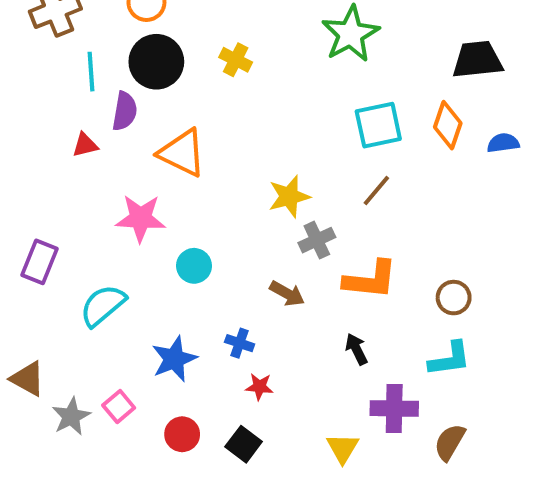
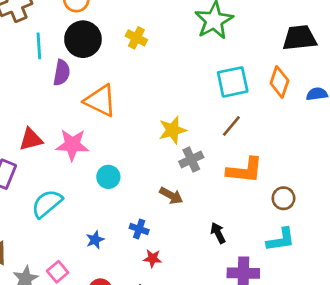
red triangle: (85, 145) -> (31, 139), moved, size x1.4
orange L-shape: (370, 280) -> (245, 170), moved
blue star: (174, 359) -> (95, 240), size x0.6

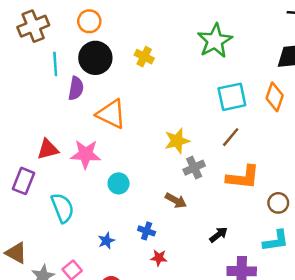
cyan semicircle: (47, 204) -> (62, 208), turned 108
black arrow: (218, 233) -> (219, 235), turned 78

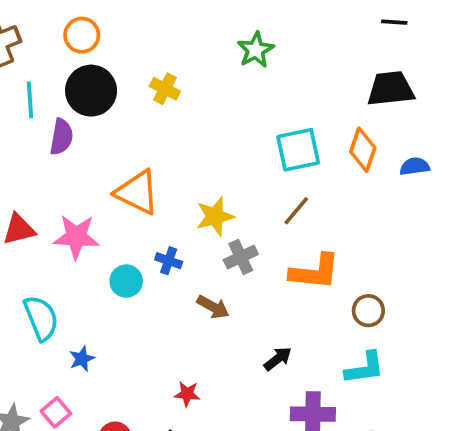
green star: (215, 41) -> (256, 50), moved, size x0.7
orange triangle: (111, 114) -> (137, 192), moved
blue cross: (147, 231) -> (169, 261), moved
blue star: (106, 241) -> (82, 359), moved

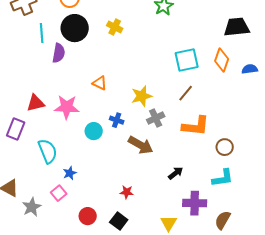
orange triangle: (137, 192) -> (100, 83), size x0.6
brown arrow: (213, 307) -> (141, 145), size x1.4
pink square: (56, 412) -> (59, 193), moved

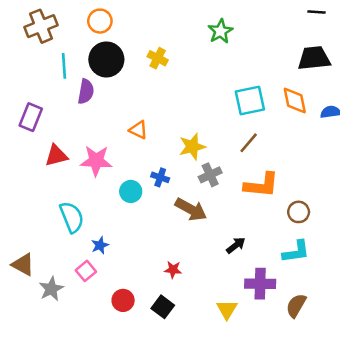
orange diamond: (222, 60) -> (295, 100), turned -30
purple rectangle: (16, 129) -> (31, 117), moved

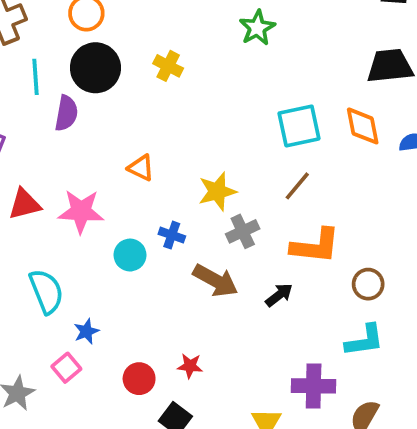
black arrow: (236, 245) -> (279, 295), moved
red circle: (123, 300) -> (139, 379), moved

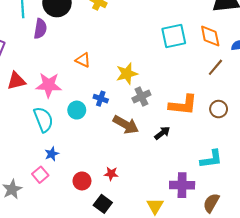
brown line: (297, 186) -> (215, 67), moved
brown circle: (368, 284) -> (219, 109), moved
cyan semicircle: (46, 291) -> (43, 119), moved

